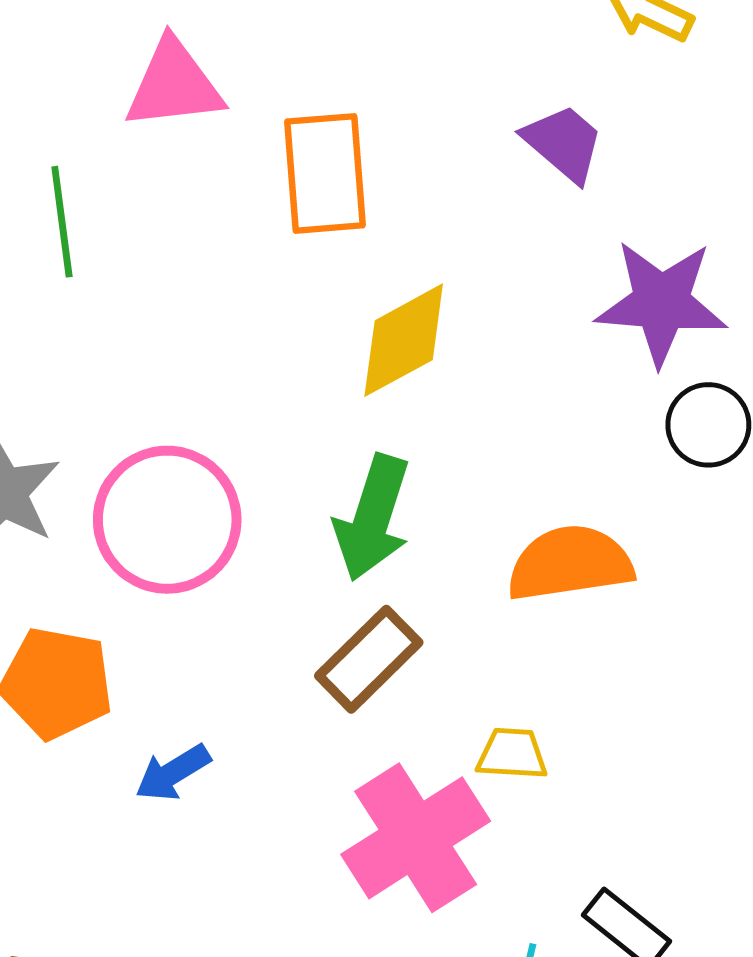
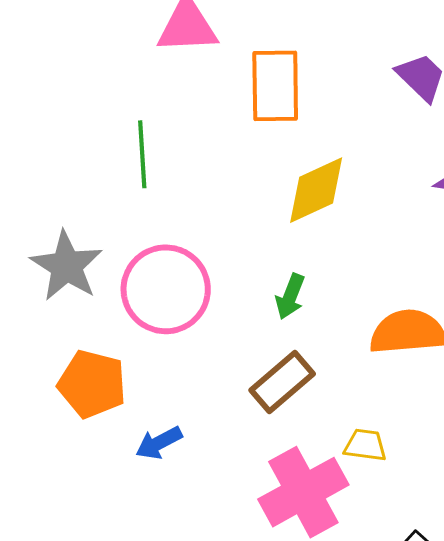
green line: (62, 222) -> (142, 154), moved
green arrow: (373, 518) -> (290, 296), size x0.6

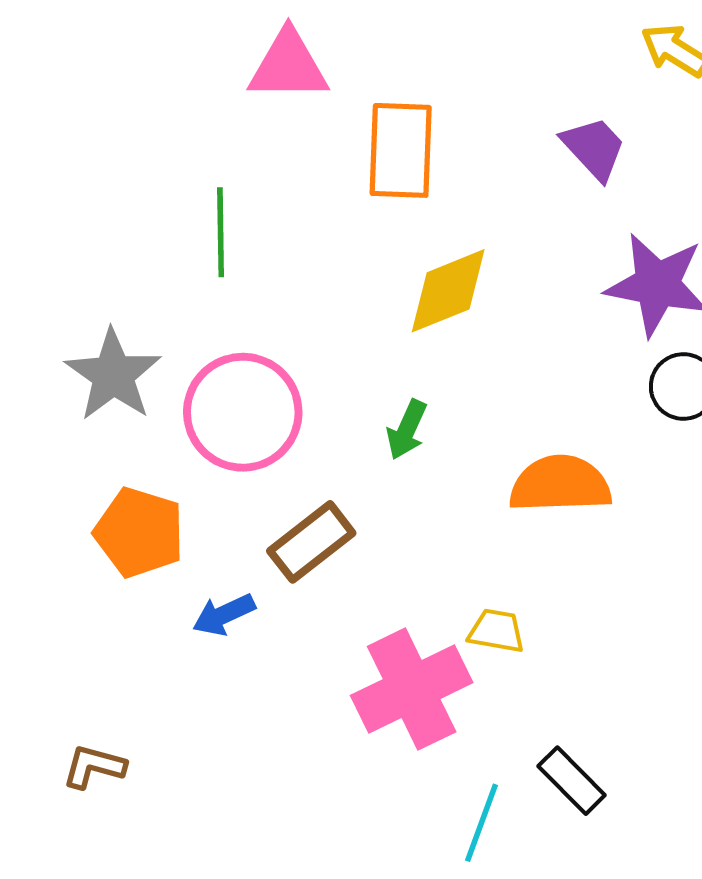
brown rectangle: (282, 382) -> (311, 542), moved

